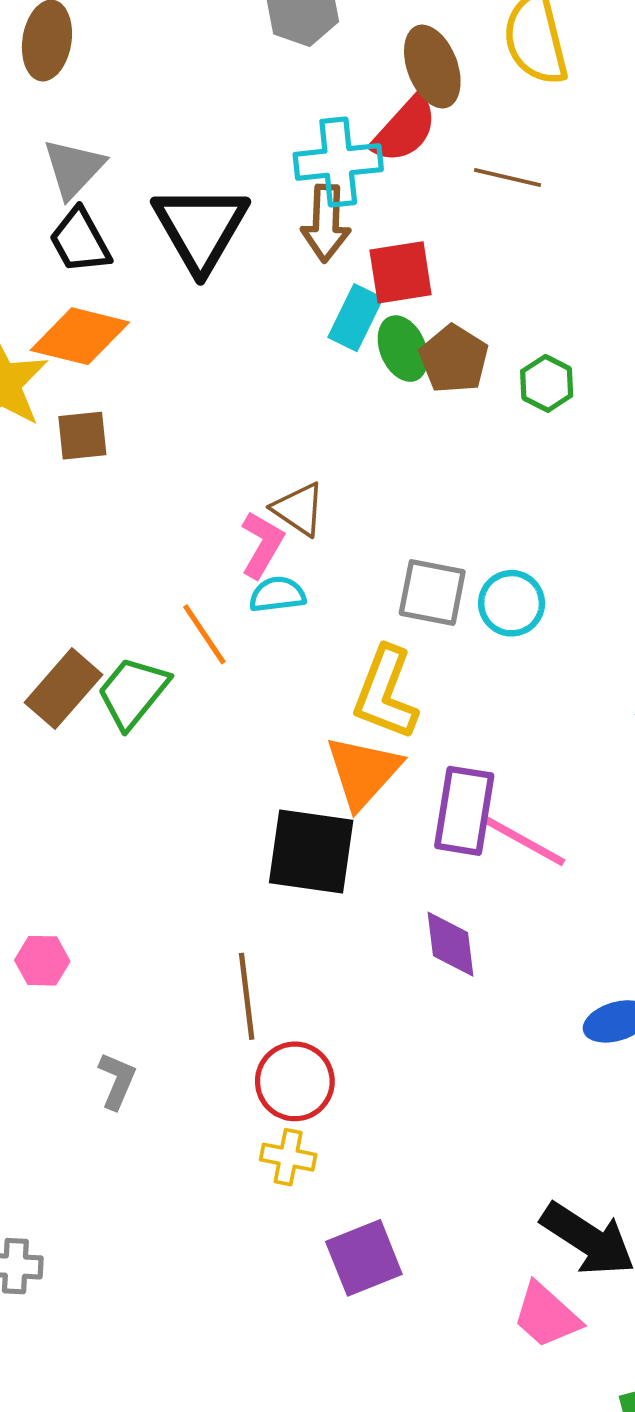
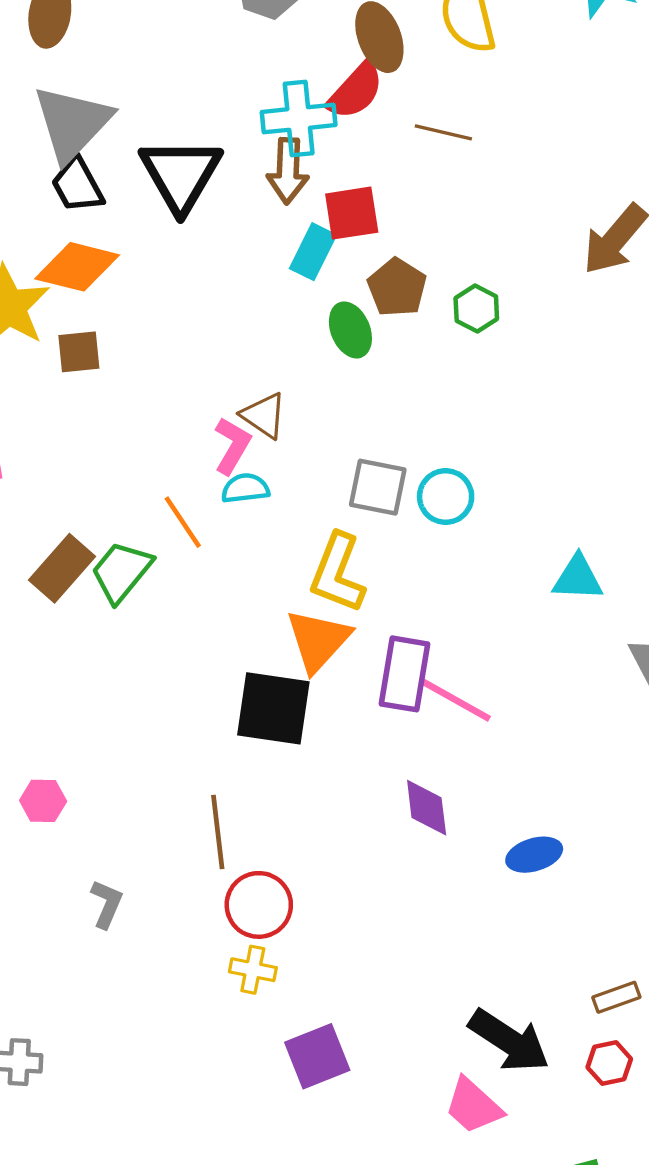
gray triangle: (74, 168) -> (72, 123), size x1.5
green ellipse: (403, 349) -> (350, 330), moved
purple diamond: (451, 944) -> (427, 808), moved

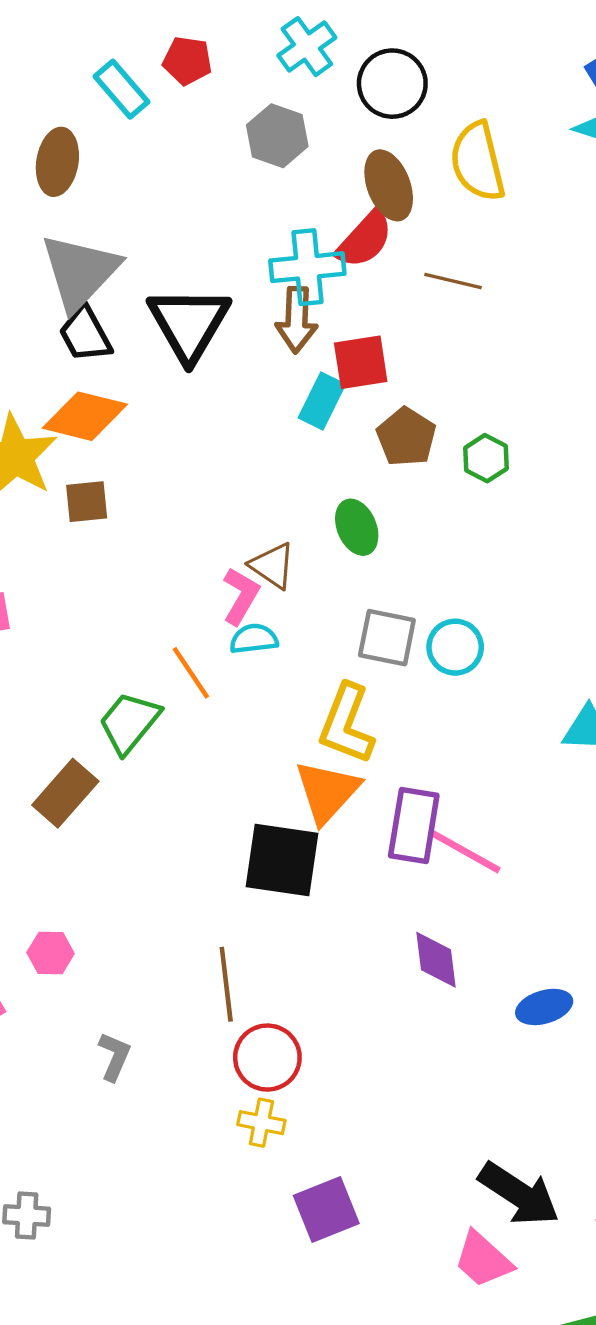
green ellipse: (350, 330) -> (357, 527), moved
brown rectangle: (62, 568) -> (65, 793), moved

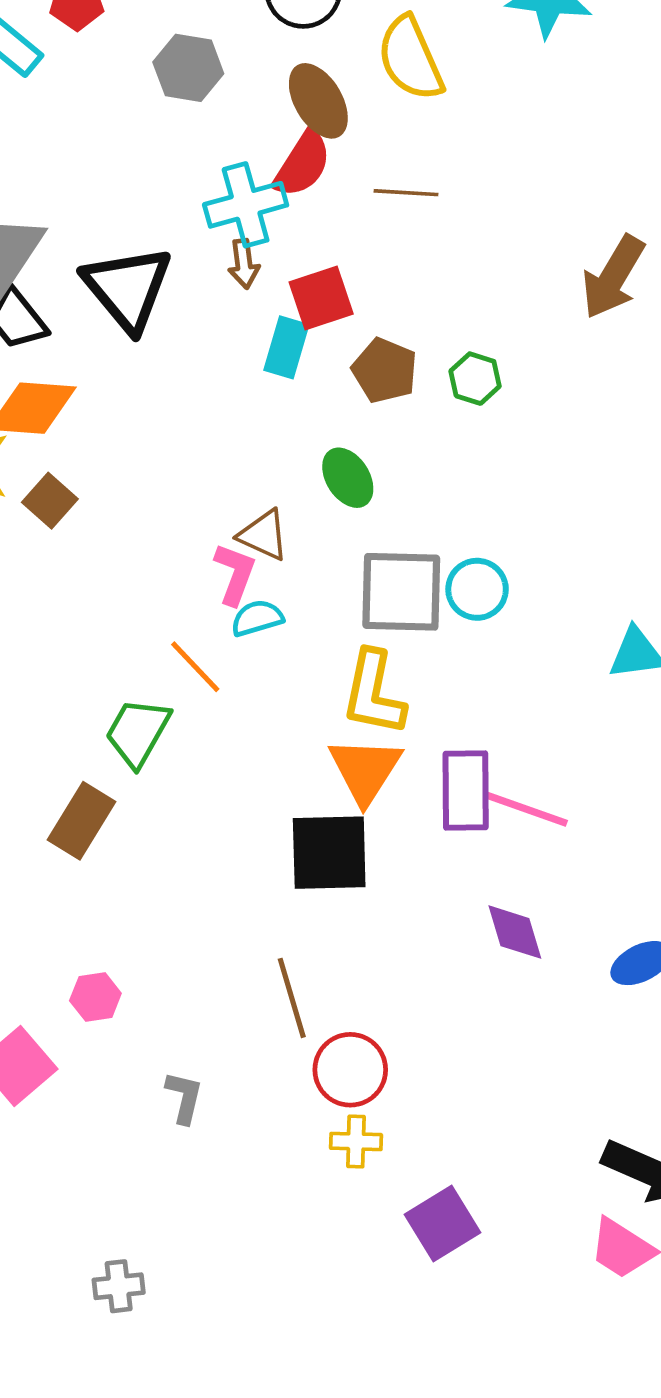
brown arrow: (297, 320) -> (244, 264), size x0.7
brown square: (87, 502) -> (50, 501), turned -33
gray square: (387, 638) -> (401, 592), size x1.4

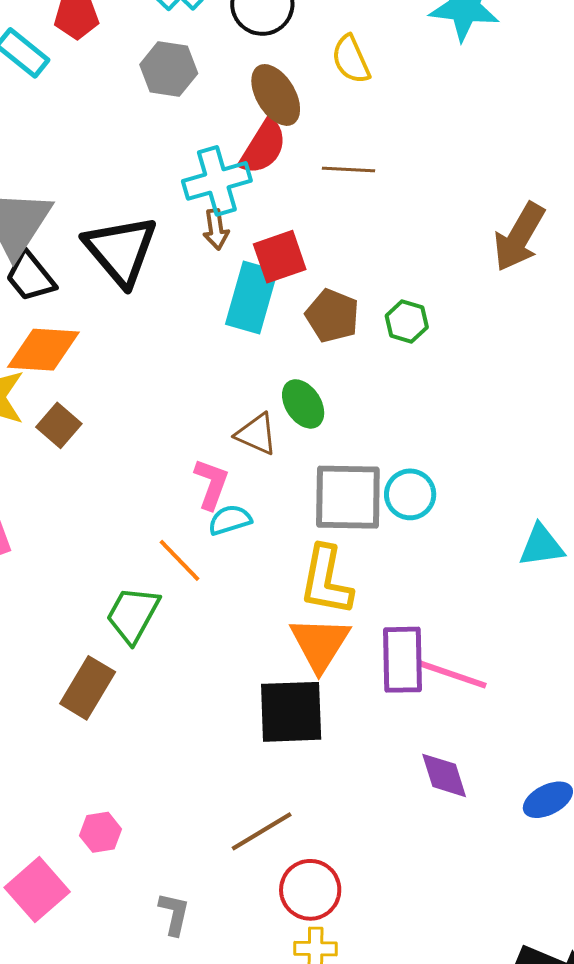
yellow semicircle: (410, 58) -> (351, 59), size x0.7
cyan rectangle: (286, 347) -> (252, 298), size x1.4
brown triangle: (264, 535) -> (256, 434), moved
brown line: (292, 998) -> (262, 831), turned 76

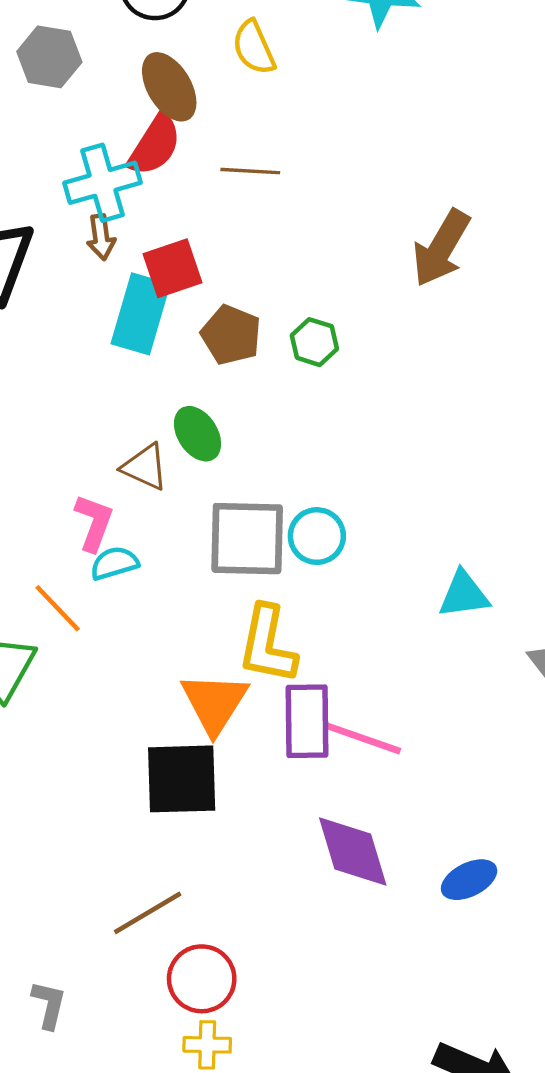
yellow L-shape: (326, 580) -> (267, 645), moved
purple diamond: (444, 775) -> (353, 851), size x1.4

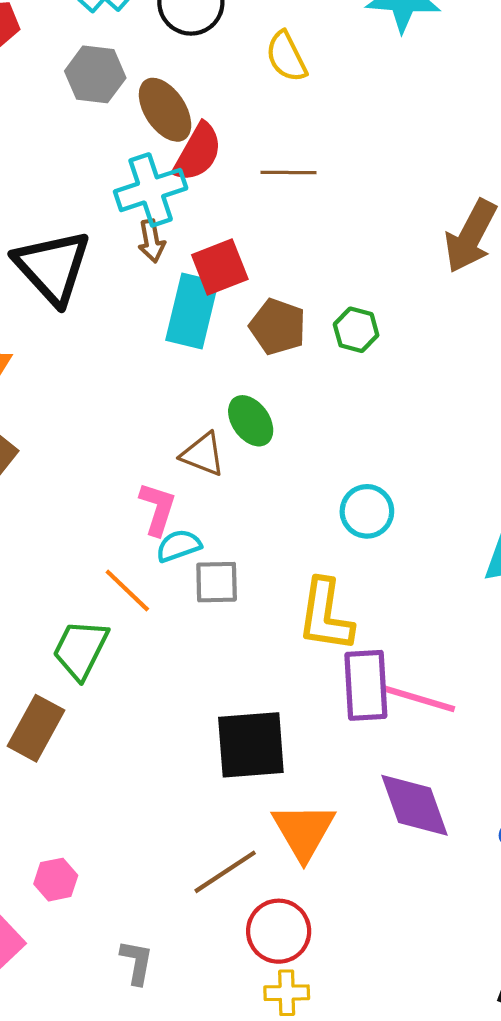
brown ellipse: (169, 87) -> (165, 110), moved
gray square: (247, 539) -> (217, 582), moved, size x0.6
orange triangle: (214, 703) -> (304, 831), moved

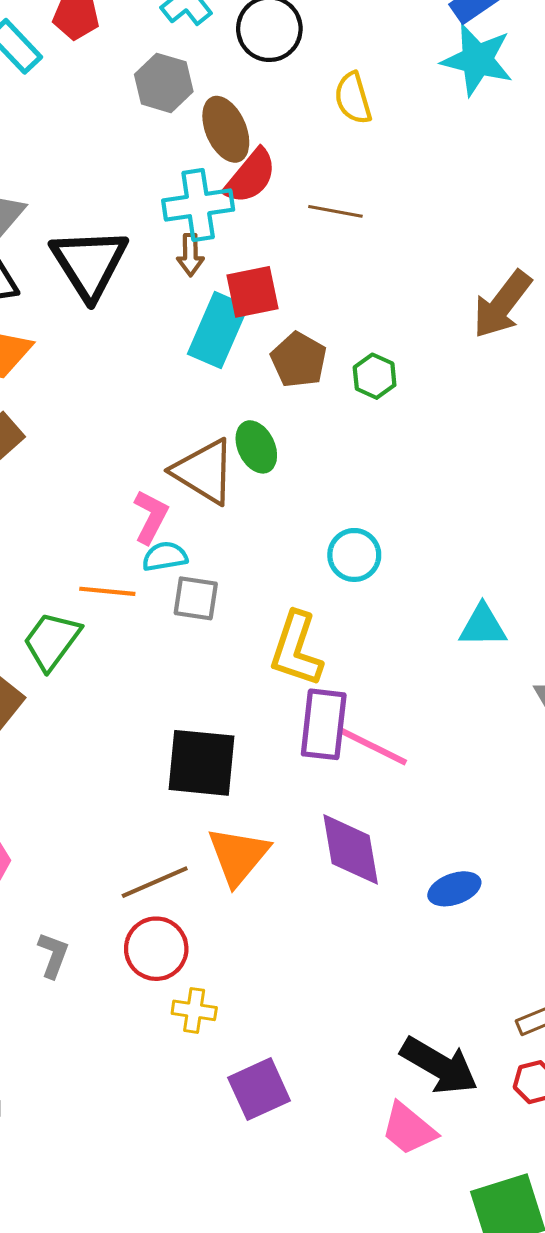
brown triangle: (203, 454) -> (204, 471), size x1.5
orange line: (127, 590) -> (107, 591), turned -48
red circle: (279, 931) -> (156, 949), moved

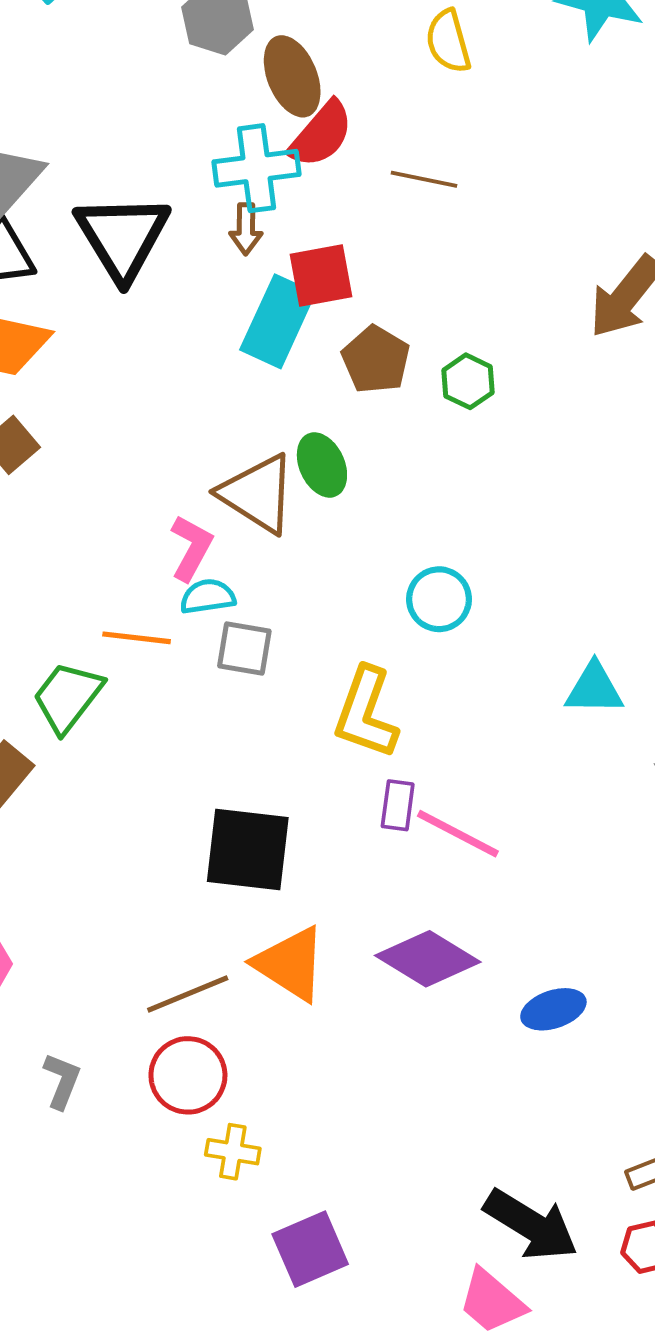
purple rectangle: (324, 724) -> (398, 805), size x0.6
purple diamond: (351, 849) -> (428, 959), turned -50
orange triangle: (238, 856) -> (290, 964), turned -38

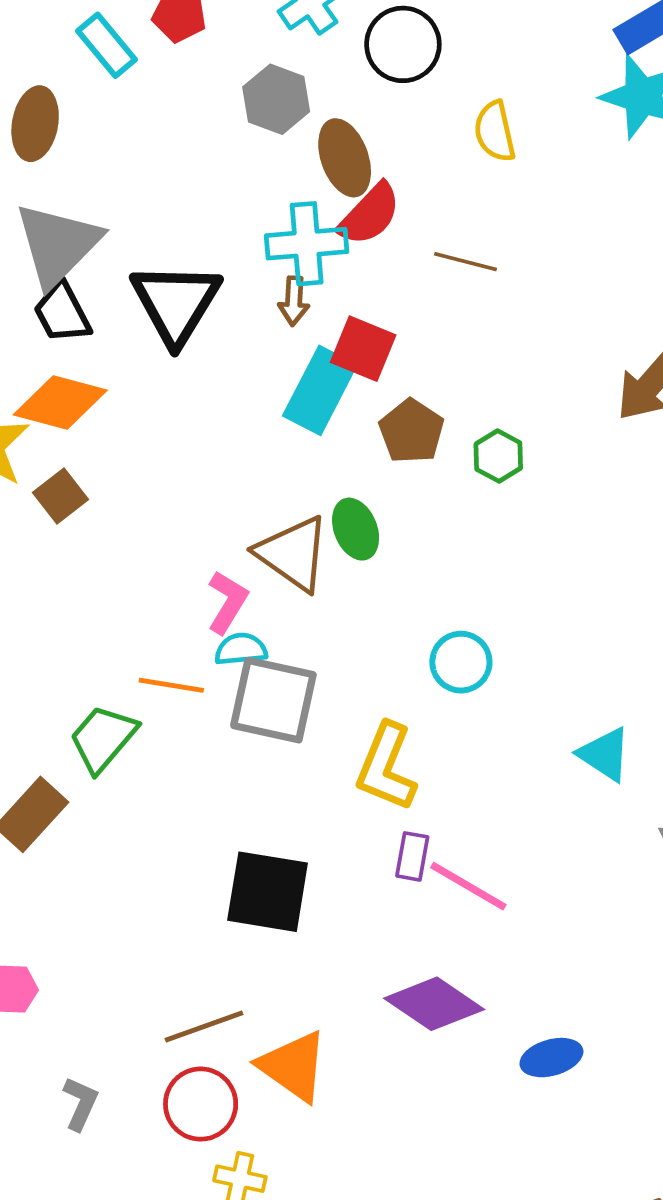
red square: (321, 276) -> (363, 349), turned 30
gray square: (244, 648) -> (273, 700), size x1.6
cyan triangle: (594, 689) -> (605, 754), turned 30
orange triangle: (290, 964) -> (293, 1066), moved

